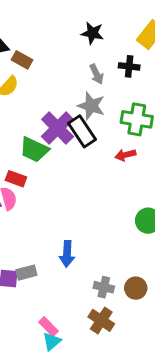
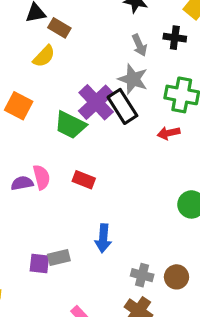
red rectangle: (16, 179) -> (84, 180), moved

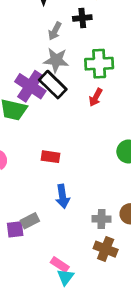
gray arrow: (139, 45) -> (55, 31), turned 66
red arrow: (169, 133) -> (96, 97), turned -36
red rectangle: (84, 180) -> (51, 157), moved

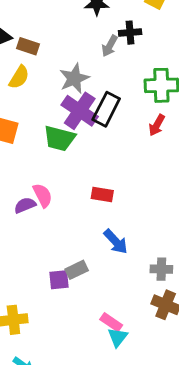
black cross: (82, 18) -> (130, 33), moved
gray star: (56, 60) -> (74, 78), moved, turned -30
black rectangle: (53, 85) -> (106, 109), turned 72
blue arrow: (63, 196) -> (116, 242), turned -35

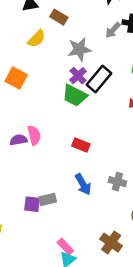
brown rectangle: (28, 46) -> (59, 17), moved
purple cross: (80, 111) -> (78, 76), size x0.6
green trapezoid: (59, 138) -> (75, 95), moved
gray cross: (161, 269) -> (117, 182), moved

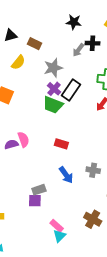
purple square: (32, 204) -> (35, 201), moved

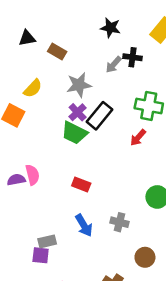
yellow semicircle: (18, 62) -> (33, 88), moved

